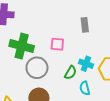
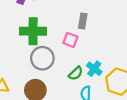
gray rectangle: (85, 25) -> (83, 21), moved
green cross: (22, 46) -> (33, 31), turned -30

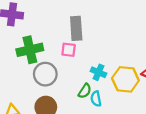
gray rectangle: (83, 21) -> (76, 28), size x1.5
green semicircle: (76, 73) -> (85, 91), moved

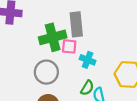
green cross: (30, 50) -> (53, 37), moved
cyan cross: (99, 72) -> (88, 60), moved

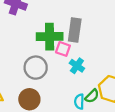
green semicircle: (87, 88) -> (92, 96), moved

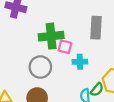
gray rectangle: (75, 30) -> (96, 28), moved
cyan cross: (77, 66) -> (80, 62), turned -32

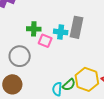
green cross: (51, 36) -> (34, 29), size x0.6
cyan cross: (80, 62) -> (61, 32), moved

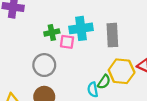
gray rectangle: (76, 27) -> (112, 35), moved
cyan cross: (61, 32) -> (81, 28), size x1.5

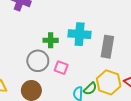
green cross: (52, 32) -> (51, 40), moved
pink square: (67, 42) -> (61, 68), moved

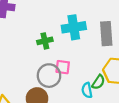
gray circle: (38, 61) -> (49, 76), moved

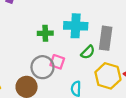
green semicircle: (98, 82) -> (88, 52), moved

